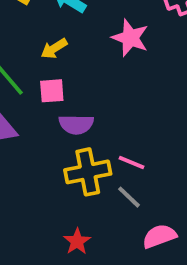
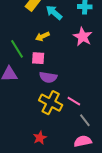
yellow cross: (88, 172) -> (51, 103), turned 30
gray line: (129, 197) -> (85, 120), moved

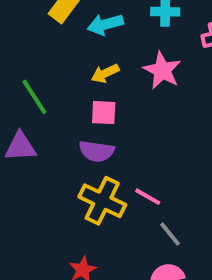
cyan arrow: (54, 13) -> (105, 24), turned -54
yellow arrow: (42, 36) -> (105, 73), moved
pink square: (38, 58) -> (104, 113), moved

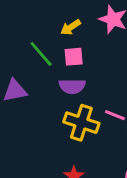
green line: (34, 97) -> (41, 54), moved

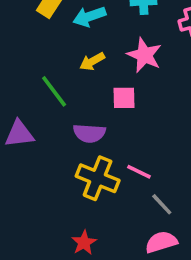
pink square: (74, 57) -> (124, 98), moved

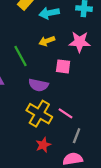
pink star: (144, 55) -> (80, 42), turned -30
gray line: (162, 204) -> (77, 136), turned 56
red star: (84, 243) -> (43, 145), moved

